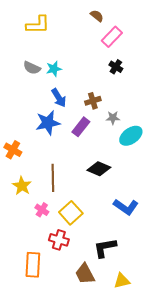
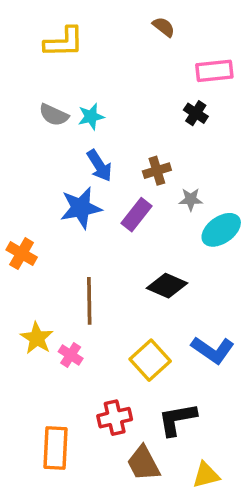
pink rectangle: (112, 37) -> (214, 71), moved, turned 40
yellow star: (22, 186) -> (37, 338), moved
yellow square: (71, 213) -> (150, 360), moved
red cross: (59, 240) -> (115, 418), moved, turned -30

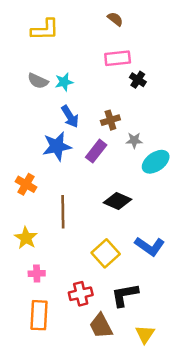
pink rectangle: (214, 71) -> (118, 58), moved
orange cross: (22, 254) -> (26, 184), moved
pink cross: (71, 355) -> (37, 274), moved, turned -35
yellow triangle: (206, 475) -> (145, 334), turned -42

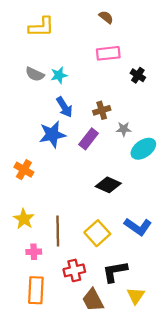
black cross: (138, 80) -> (138, 75), moved
brown line: (63, 212) -> (58, 231), moved
yellow triangle: (145, 334) -> (136, 296), moved

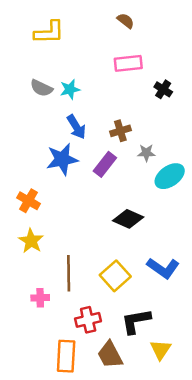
yellow star: (24, 219) -> (31, 241), moved
orange rectangle: (36, 290) -> (66, 356), moved

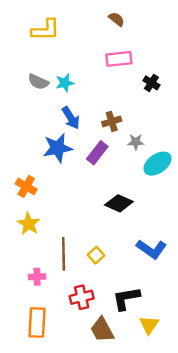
yellow square: (115, 276) -> (96, 255), moved, size x0.6
orange rectangle: (66, 356) -> (37, 323), moved

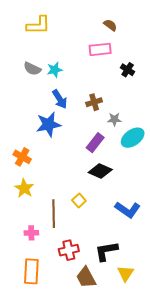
brown semicircle: (117, 19) -> (110, 25), moved
purple rectangle: (97, 153) -> (95, 143), moved
yellow square: (96, 255) -> (79, 200), moved

